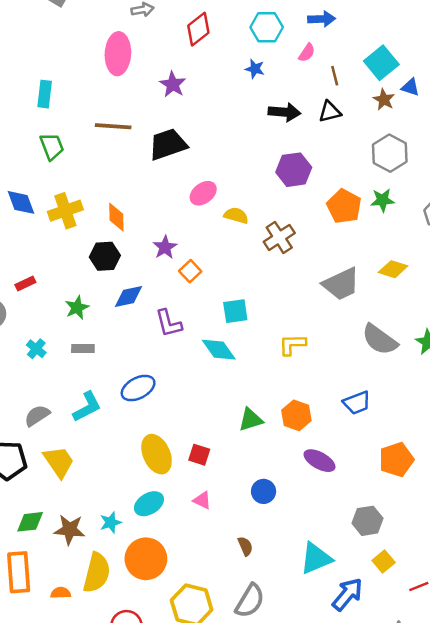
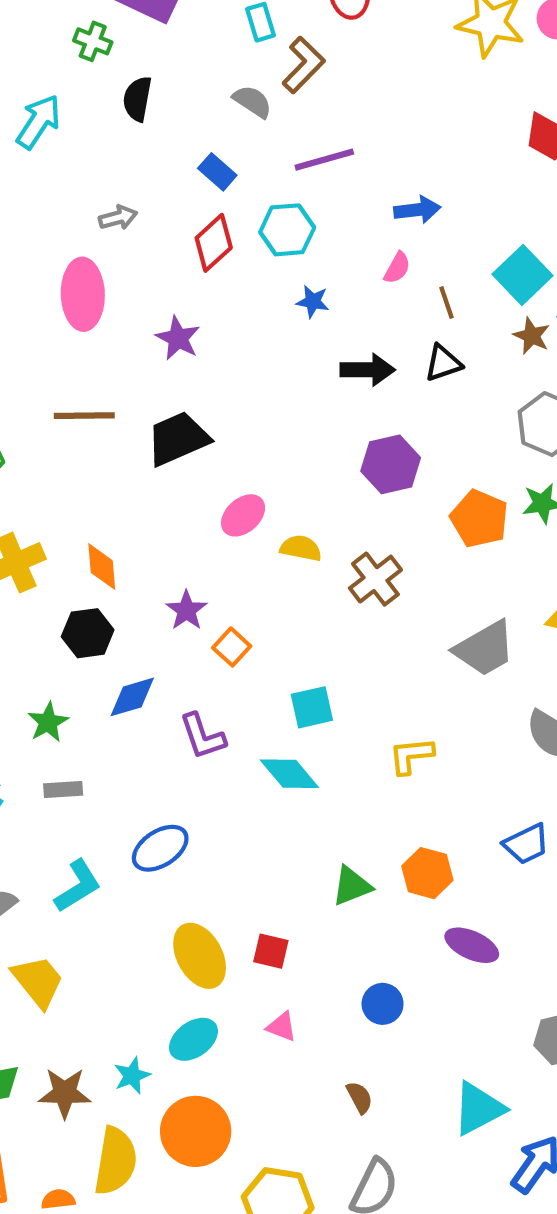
cyan hexagon: (267, 27) -> (287, 230), moved

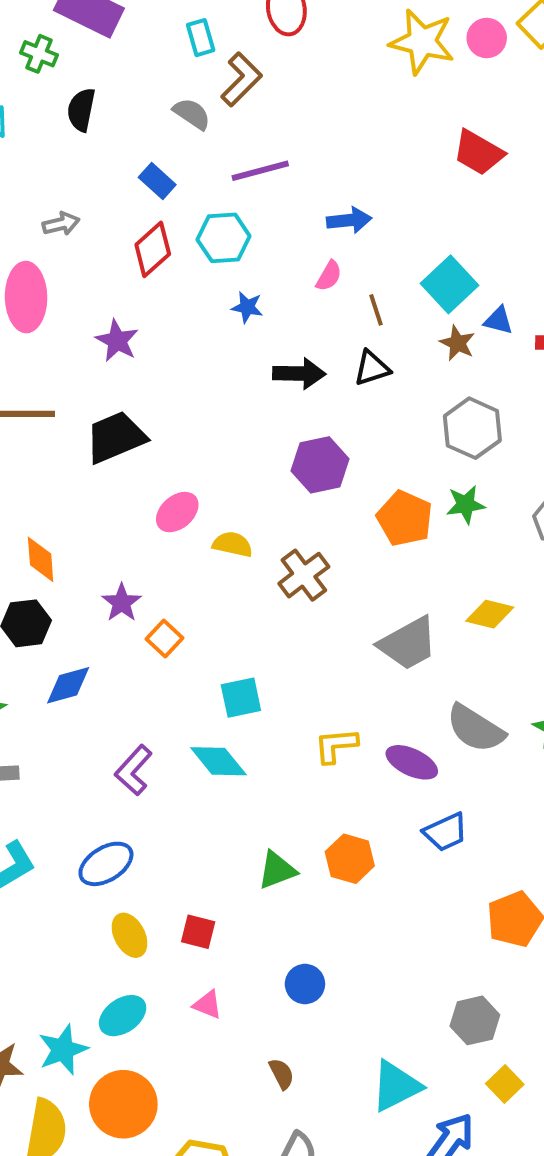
purple L-shape: (202, 736) -> (134, 770), moved, turned 60
blue ellipse: (160, 848) -> (106, 864), moved
purple ellipse: (472, 945) -> (412, 762), moved
yellow ellipse: (200, 956) -> (130, 935), size x0.7
cyan star: (132, 1076) -> (63, 1050), size x1.4

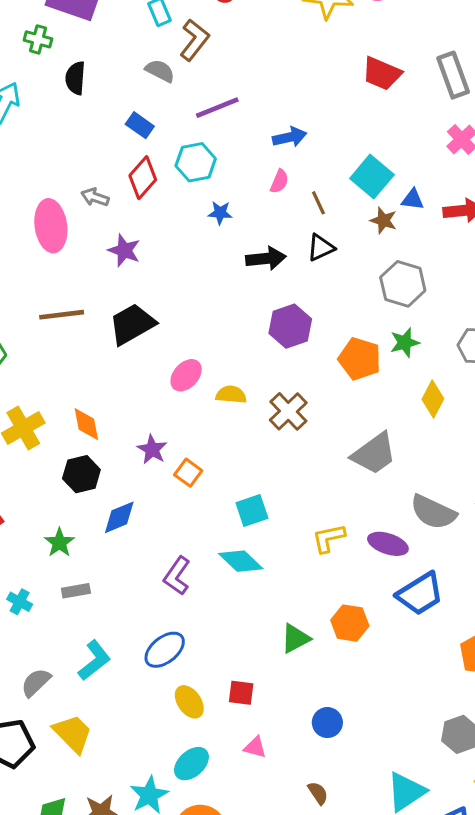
gray arrow: (61, 224) -> (95, 197), moved, turned -140
yellow diamond: (490, 614) -> (433, 399), moved, turned -69
blue trapezoid: (445, 832) -> (420, 594), size x1.4

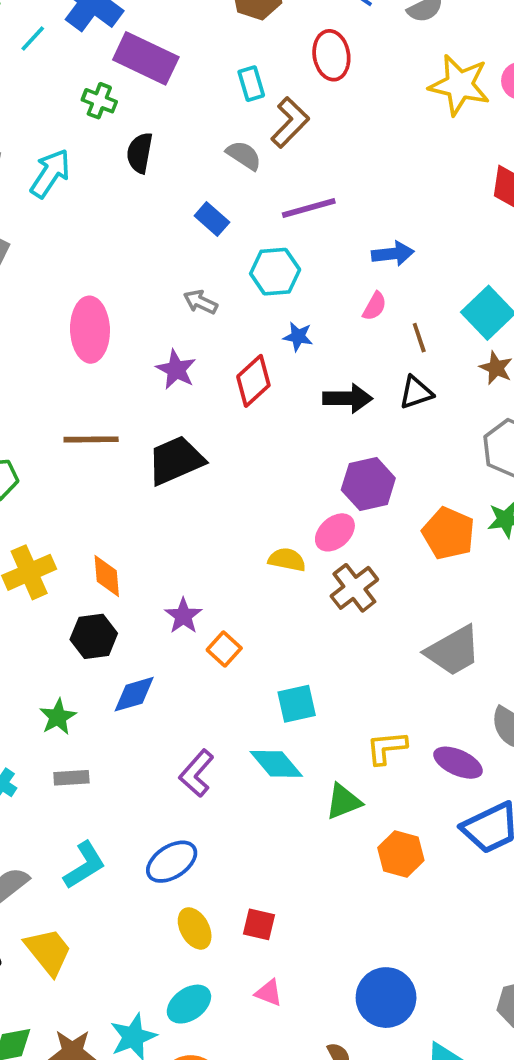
red diamond: (143, 178) -> (253, 381), moved
gray arrow: (95, 197) -> (200, 302), moved
pink ellipse: (186, 375) -> (335, 532), moved
green triangle: (295, 639) -> (343, 801), moved
blue circle: (327, 723) -> (386, 998), moved, size x1.6

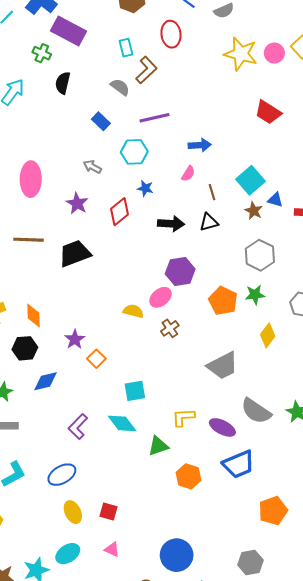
brown cross: (354, 588) -> (170, 328), size x0.7

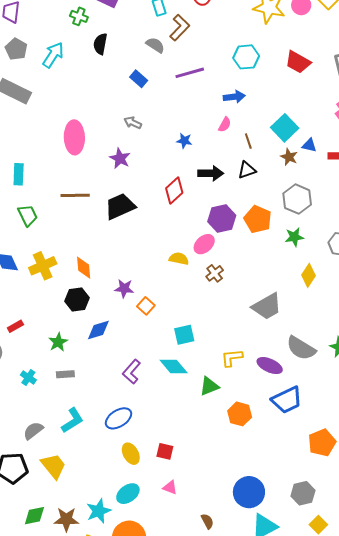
cyan hexagon: (134, 152) -> (246, 57), moved
red diamond: (119, 212) -> (174, 191), moved
orange pentagon: (223, 301) -> (258, 219), moved
purple star: (75, 339) -> (124, 288), turned -30
blue circle: (177, 555) -> (249, 492), moved

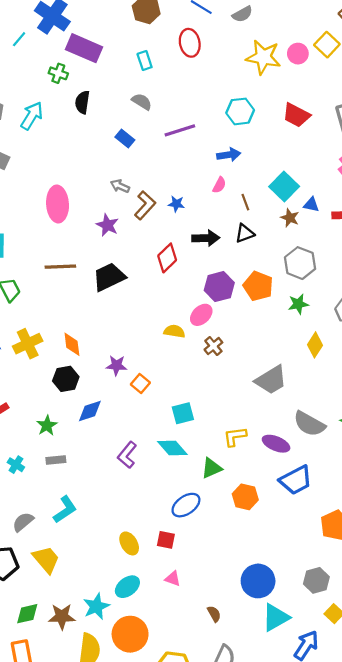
brown L-shape: (180, 28) -> (145, 205), moved
blue ellipse: (118, 418) -> (186, 505), moved

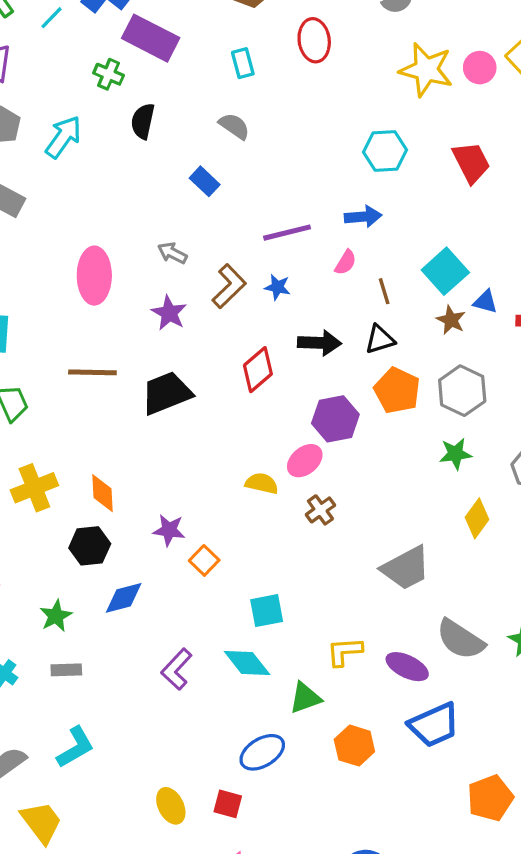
red trapezoid: (296, 115) -> (471, 162), turned -148
purple line: (180, 130) -> (287, 233), moved
gray arrow: (120, 186) -> (172, 253), moved
orange pentagon: (258, 286) -> (397, 390), moved

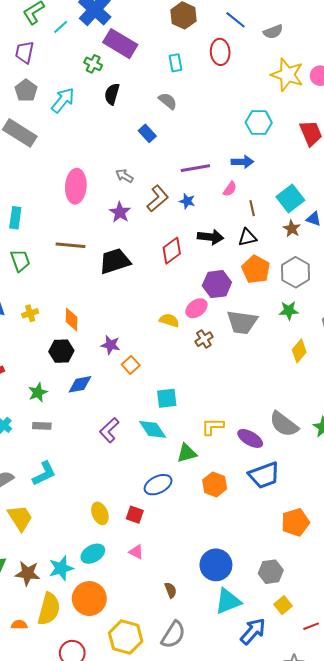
yellow cross: (34, 488) -> (30, 313), size x0.6
gray trapezoid: (406, 568) -> (242, 322), moved, turned 32

